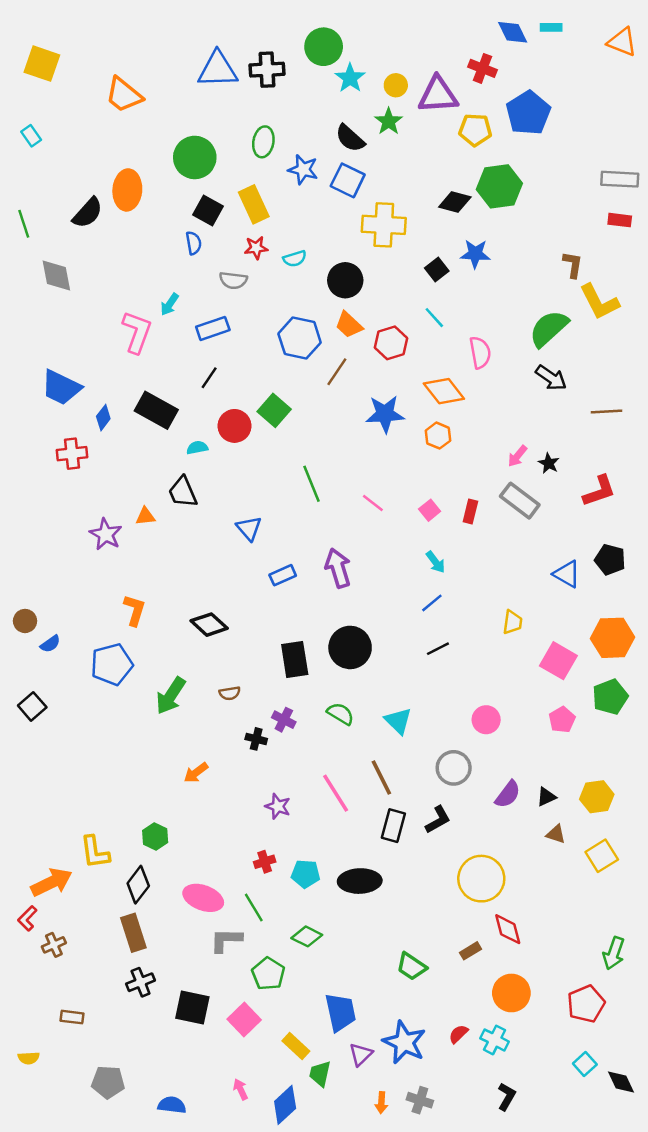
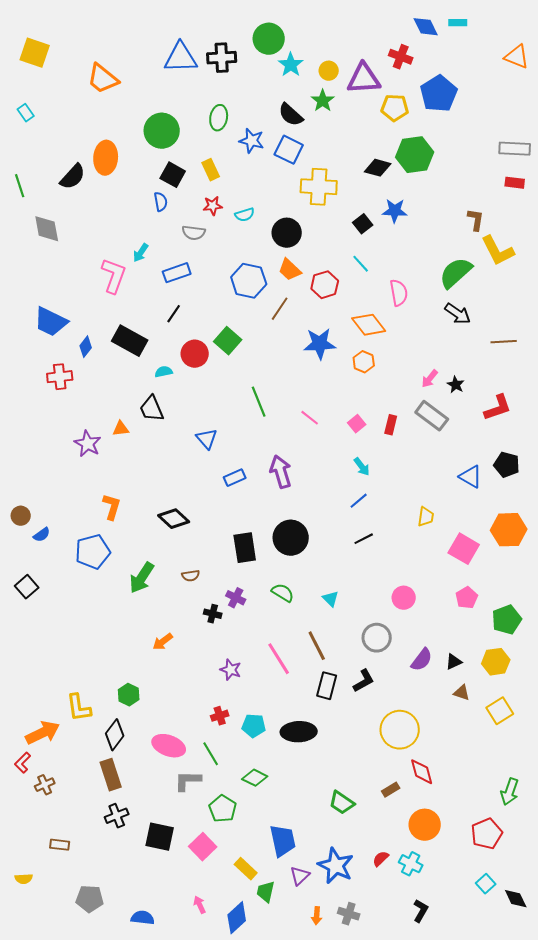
orange triangle: (622, 42) -> (517, 57), moved
yellow rectangle: (254, 204) -> (211, 170), size x0.7
green pentagon: (610, 697) -> (507, 620), moved
cyan triangle: (398, 721) -> (331, 599), size x0.7

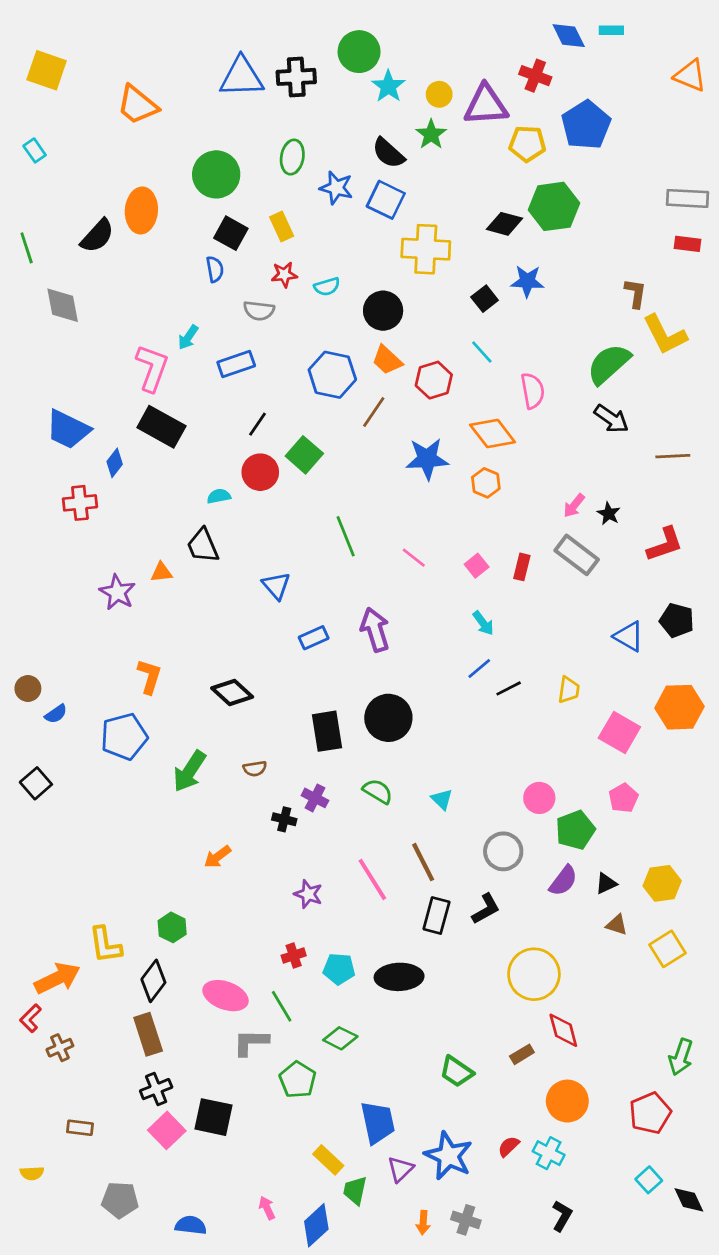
black line: (174, 314) -> (258, 424), moved
black rectangle: (130, 341) -> (161, 427), moved
black line: (364, 539) -> (509, 688), moved
green pentagon: (507, 620) -> (575, 830), moved
pink square: (203, 847) -> (167, 1130), moved

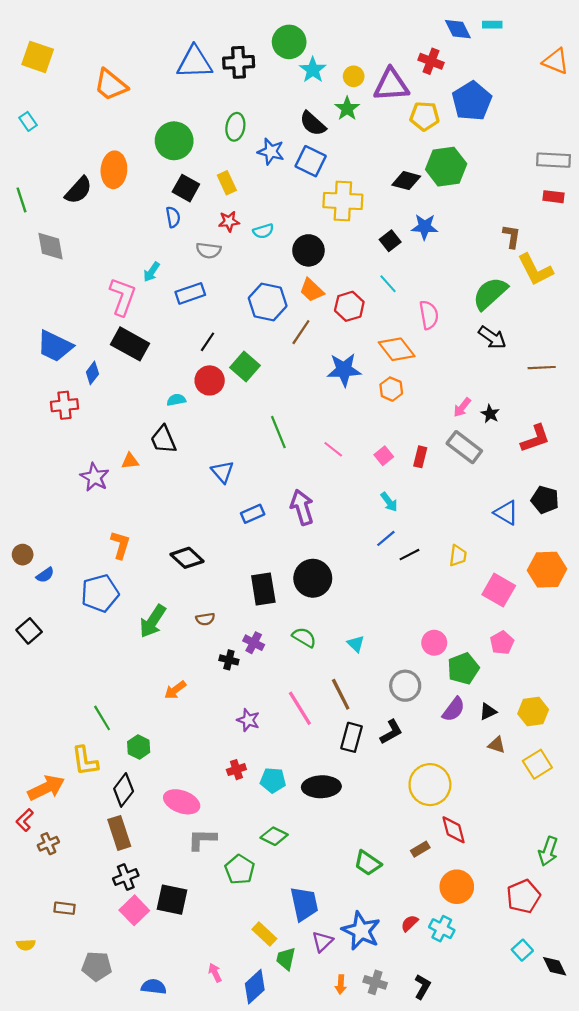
green line: (282, 1006) -> (102, 718), moved
black L-shape: (562, 1216) -> (422, 987), moved

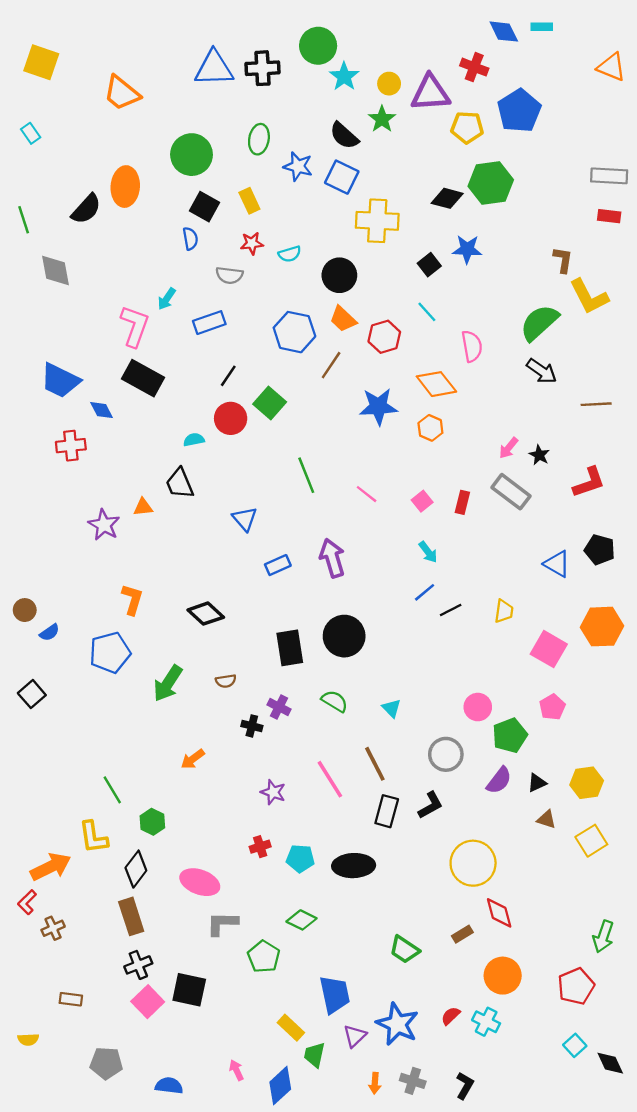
blue diamond: (92, 373) -> (102, 410), turned -65

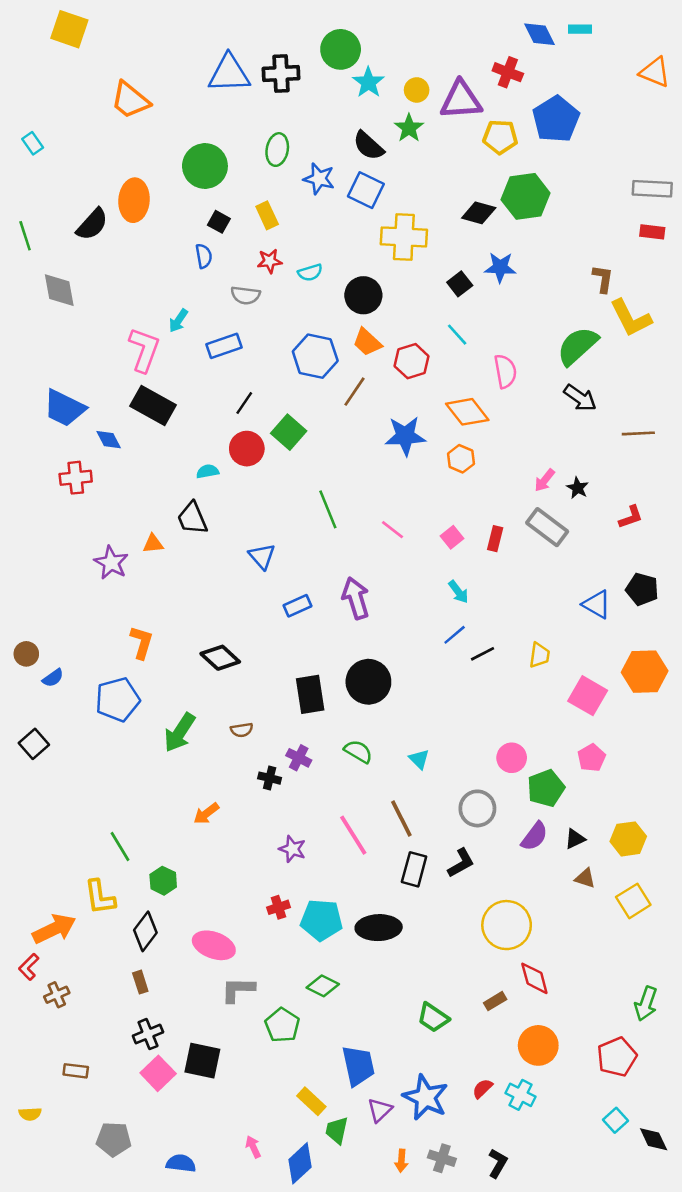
yellow square: (41, 62) -> (69, 29), moved
black square: (205, 207) -> (219, 222), size x0.7
red L-shape: (589, 482) -> (631, 517), size x0.7
cyan pentagon: (300, 858) -> (322, 920), size x1.4
brown rectangle: (131, 916) -> (140, 982), size x0.6

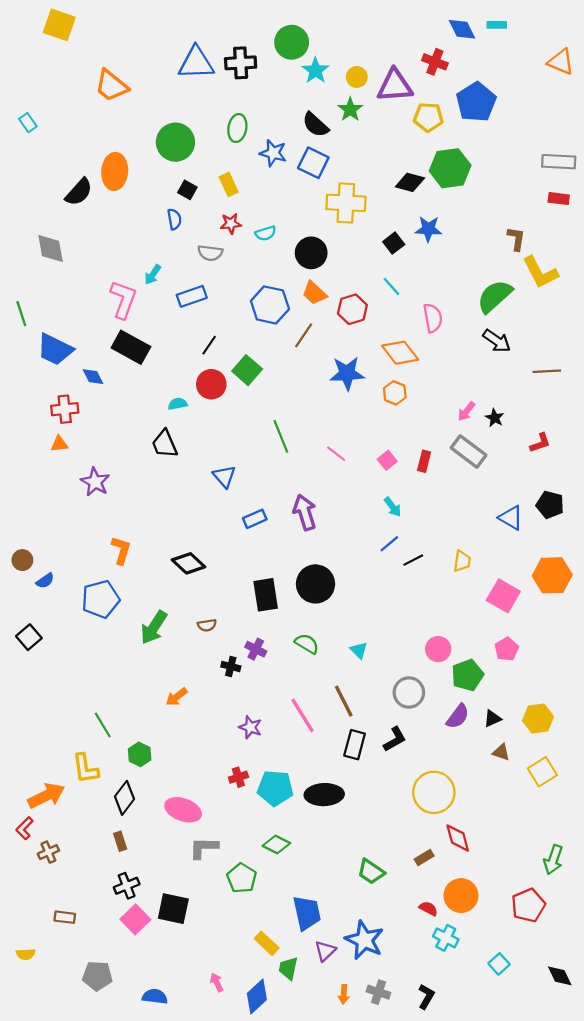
green line: (25, 236) -> (21, 314), moved
orange triangle: (153, 544) -> (59, 444), moved
red semicircle: (482, 1089) -> (428, 909), moved, turned 72
cyan square: (616, 1120) -> (499, 964), moved

